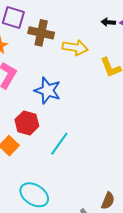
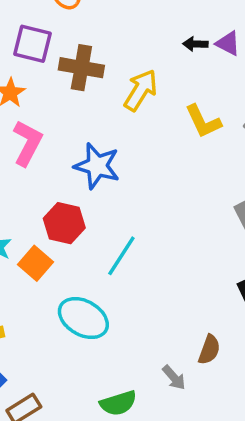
yellow arrow: (75, 48) -> (141, 90), turned -65
cyan ellipse: (34, 195) -> (83, 318), moved

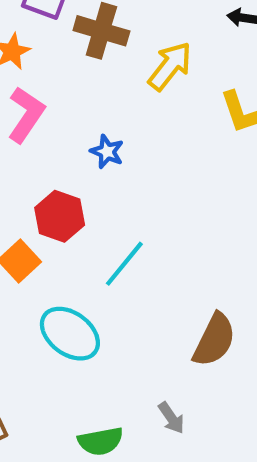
blue star: (97, 166) -> (107, 152), size x0.6
brown semicircle: (209, 350) -> (214, 340), moved, size x1.5

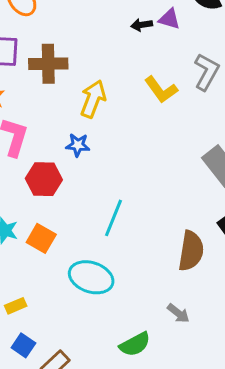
yellow arrow: (170, 66) -> (93, 99), moved
red hexagon: (60, 216) -> (44, 179), moved

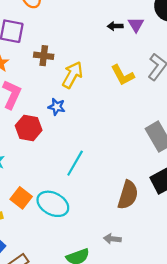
purple triangle: (169, 19) -> (136, 25), turned 35
brown cross: (48, 64) -> (44, 56), moved, size x0.7
orange square: (41, 238) -> (21, 198), moved
gray arrow: (178, 313) -> (112, 239), turned 140

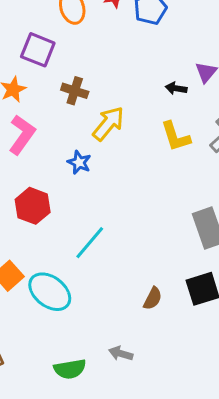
black arrow: (115, 26) -> (176, 88), moved
red hexagon: (29, 128) -> (33, 206), moved
brown semicircle: (128, 195) -> (153, 299), size x0.6

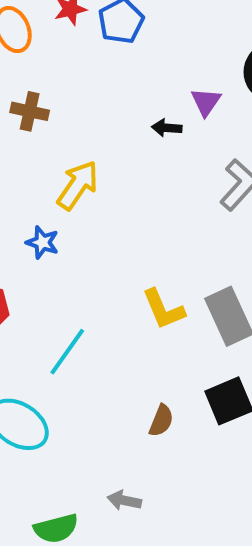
brown cross: (75, 91) -> (30, 111), moved
yellow L-shape: (176, 136) -> (163, 309), moved

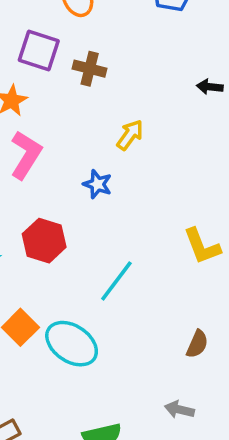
yellow arrow: (78, 185) -> (130, 135), size x0.7
gray arrow: (124, 500) -> (179, 410), moved

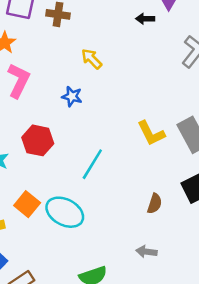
yellow arrow: (130, 135) -> (92, 59), turned -75

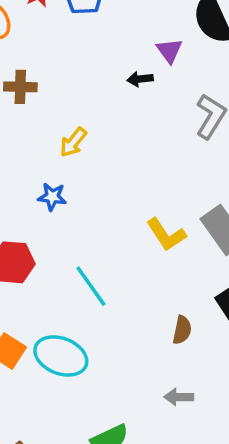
yellow arrow: (92, 59) -> (73, 142), turned -90
cyan line: (92, 164) -> (91, 286), turned -60

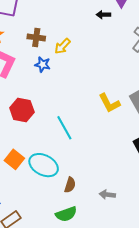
brown cross: (20, 87) -> (36, 37), moved
blue star: (52, 197) -> (43, 65), moved
brown semicircle: (182, 330) -> (70, 185), moved

